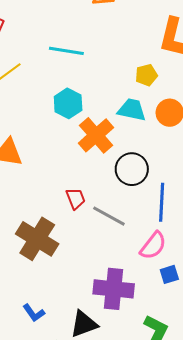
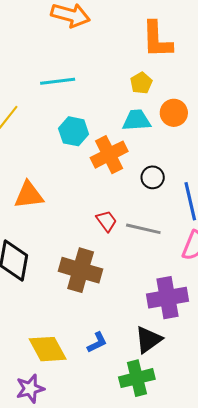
orange cross: (96, 135) -> (109, 155), turned 30
black circle: (132, 169) -> (153, 177), size x0.7
blue L-shape: (34, 313) -> (97, 342), turned -65

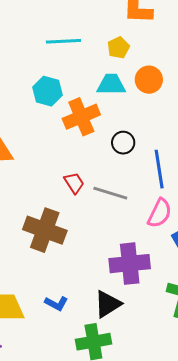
cyan line: (58, 81) -> (63, 41), moved
blue L-shape: (97, 342) -> (56, 303), turned 50

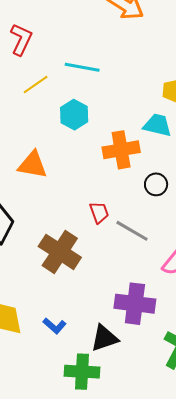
cyan line: (63, 41) -> (82, 67), moved
cyan hexagon: (47, 91) -> (74, 115), moved

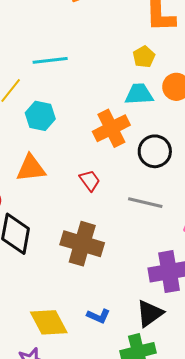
cyan hexagon: (74, 115) -> (40, 116), moved
black circle: (156, 184) -> (155, 151), size x1.4
red trapezoid: (99, 212) -> (90, 181), moved

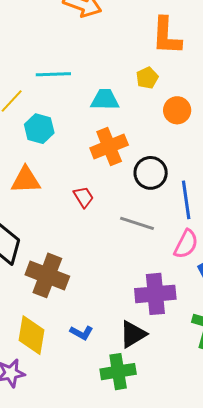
cyan trapezoid: (139, 94) -> (105, 100), moved
brown cross: (82, 244) -> (47, 275), moved
yellow diamond: (49, 322) -> (32, 335), turned 33

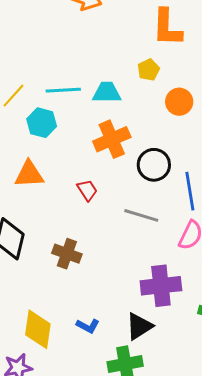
cyan line: (53, 74) -> (63, 90), moved
brown cross: (47, 275) -> (67, 254), moved, size x0.7

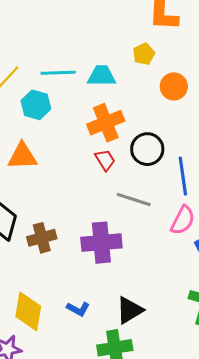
red trapezoid: (87, 190) -> (105, 160), moved
brown cross: (67, 254) -> (42, 238), moved, turned -36
purple cross: (161, 286) -> (101, 243), moved

